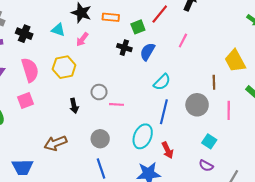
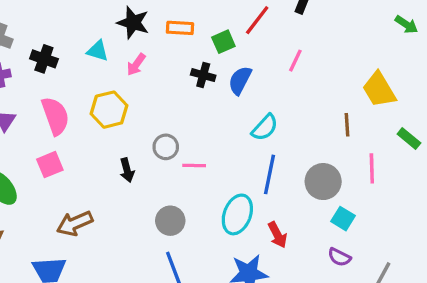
gray circle: (197, 105) -> (323, 182), moved
brown arrow: (55, 143) -> (75, 223), moved

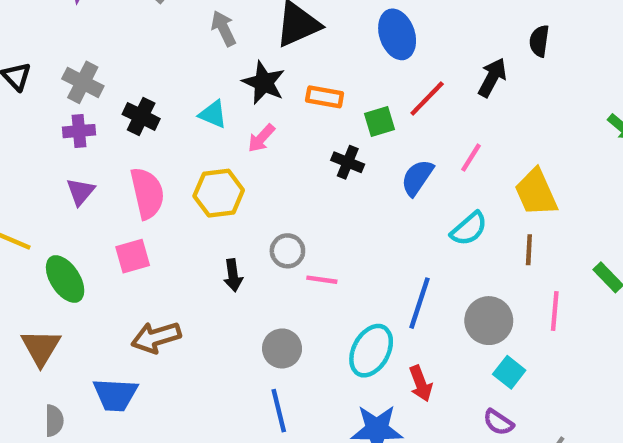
blue semicircle: (240, 80) -> (417, 178), moved
yellow trapezoid: (379, 90) -> (536, 192), moved
cyan semicircle: (265, 127) -> (469, 229), moved

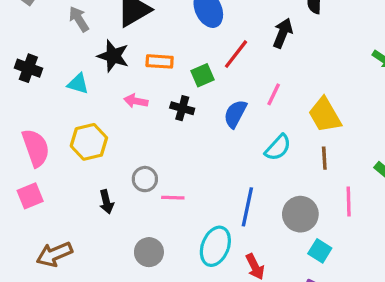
black cross: (141, 116) -> (28, 68), moved
pink arrow: (261, 138) -> (136, 101), moved, turned 65

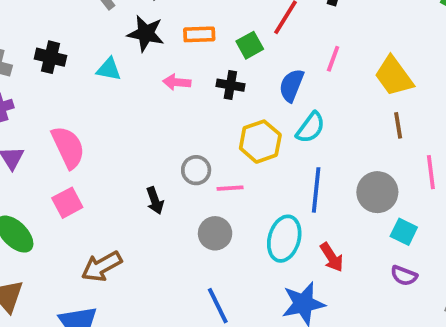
yellow hexagon: (89, 142) -> (260, 142), moved
cyan semicircle: (278, 148) -> (311, 128), moved
gray circle: (149, 252) -> (215, 233), moved

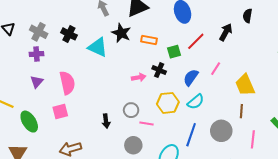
cyan triangle: (109, 69) -> (98, 47), size x1.5
pink arrow: (177, 82) -> (139, 77), moved, turned 152
gray circle: (377, 192) -> (221, 131), moved

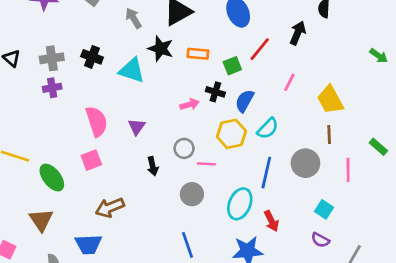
gray cross: (39, 32) -> (52, 58), turned -30
blue semicircle: (191, 77) -> (245, 101), moved
purple triangle: (37, 82) -> (137, 127), moved

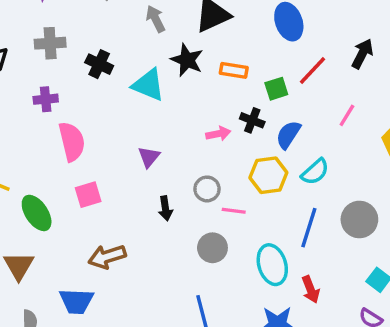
gray cross: (52, 58) -> (50, 43), moved
pink semicircle: (97, 121) -> (72, 142), moved
cyan ellipse: (240, 204) -> (272, 265), turned -44

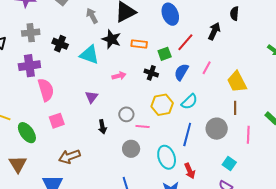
purple cross: (46, 99) -> (29, 66), size x1.5
pink arrow: (218, 134) -> (119, 76), moved
blue semicircle: (288, 135) -> (181, 72), moved

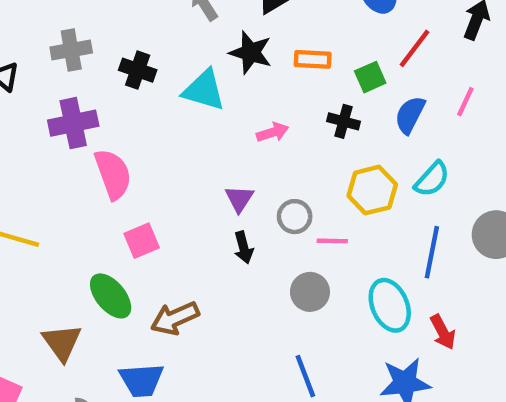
purple triangle: (91, 97) -> (239, 199), moved
green ellipse: (27, 133) -> (111, 296), moved

